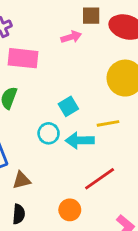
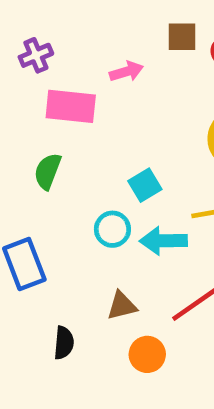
pink arrow: (71, 37) -> (126, 72), moved
brown triangle: (22, 180) -> (122, 306), moved
black semicircle: (19, 214) -> (64, 343), moved

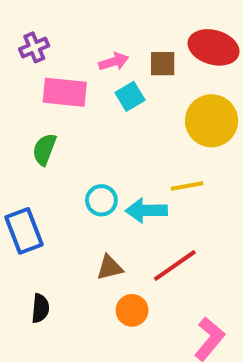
brown square: (182, 37) -> (163, 64), moved
cyan square: (145, 185) -> (130, 96), moved
black semicircle: (64, 343) -> (40, 308), moved

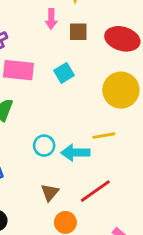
pink arrow: (114, 62) -> (51, 19), moved, turned 108
brown square: (163, 64) -> (78, 32), moved
brown triangle: (110, 268) -> (50, 193), turned -36

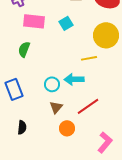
yellow line: (104, 136) -> (89, 58), moved
cyan circle: (44, 146) -> (52, 84), moved

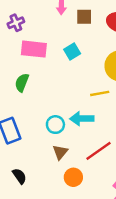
black semicircle: (22, 127) -> (19, 176), turned -40

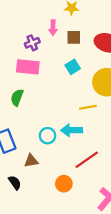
purple cross: (16, 23) -> (32, 43), moved
cyan square: (72, 51) -> (73, 67), moved
brown triangle: (60, 152) -> (31, 161), moved, turned 40

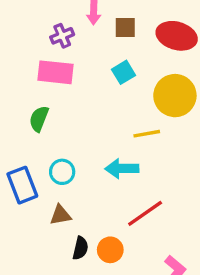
cyan circle: (48, 136) -> (62, 172), moved
black semicircle: (15, 183) -> (80, 248), moved, turned 48

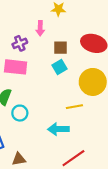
brown square: (125, 28) -> (61, 48), moved
cyan circle: (62, 172) -> (20, 113), moved

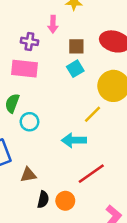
purple cross: (20, 43) -> (29, 41), turned 32
yellow line: (74, 107) -> (92, 114), turned -35

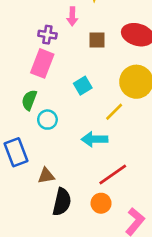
pink rectangle: (25, 69) -> (42, 63), turned -75
cyan square: (75, 69) -> (83, 86), moved
black semicircle: (43, 200) -> (62, 202), size x1.5
orange circle: (65, 201) -> (101, 203), moved

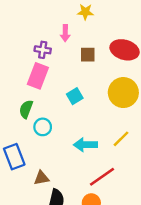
yellow line: (114, 112) -> (121, 139), moved

